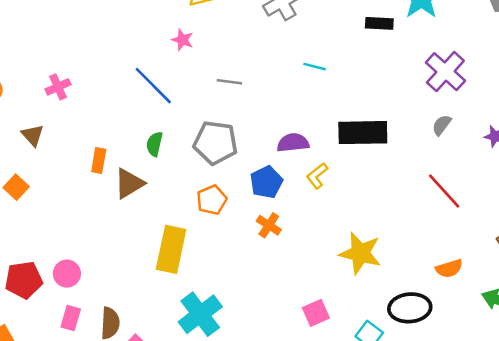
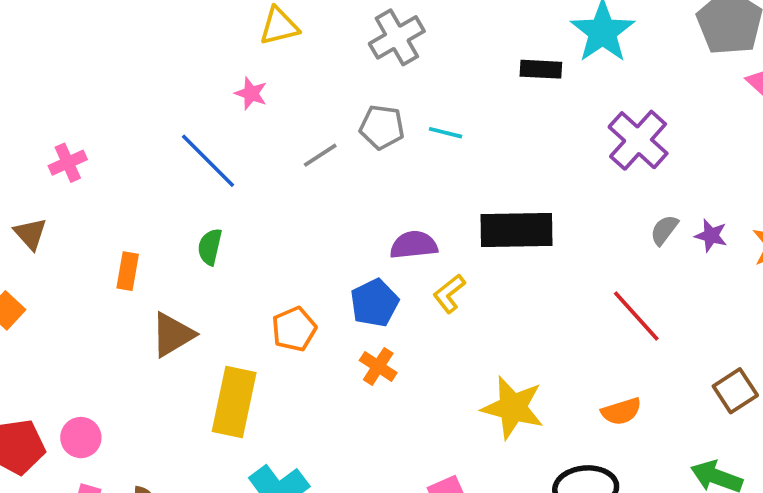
gray line: (229, 82) -> (320, 155), turned -40
gray semicircle: (442, 125) -> (664, 230), moved
gray pentagon: (215, 143) -> (382, 127), moved, size x0.7
brown triangle: (129, 183) -> (172, 335), moved
orange semicircle: (449, 268) -> (621, 411), moved

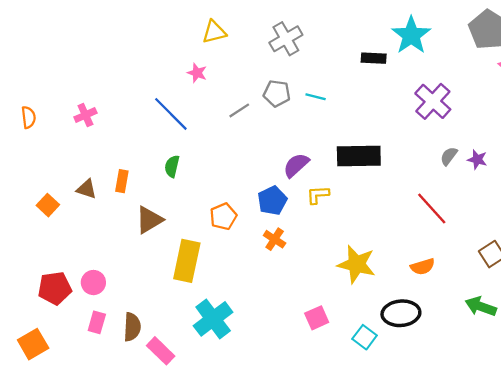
brown triangle: (30, 234) -> (87, 189), moved, turned -30
purple semicircle: (414, 245) -> (296, 165), turned -36
yellow L-shape: (449, 294) -> (318, 195), turned 35

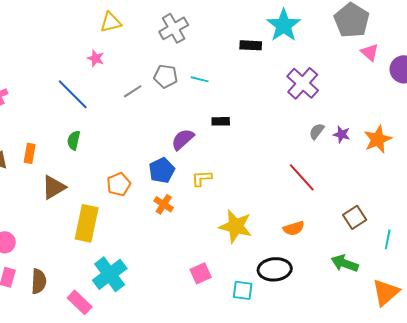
black rectangle: (359, 156) -> (221, 121), moved, size x0.5
yellow L-shape: (318, 195) -> (202, 178), moved
cyan square: (365, 337) -> (243, 290), turned -30
pink rectangle: (161, 351) -> (80, 302), moved

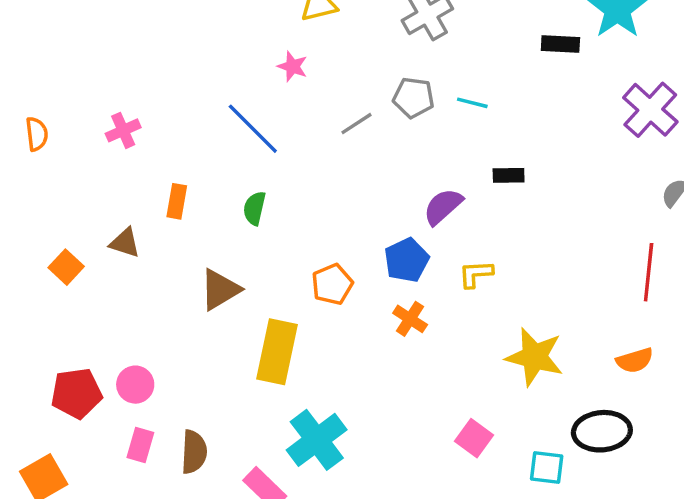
orange rectangle: (30, 153) -> (177, 201), moved
red line: (302, 177) -> (649, 272), turned 48
pink square: (201, 273) -> (474, 438), turned -30

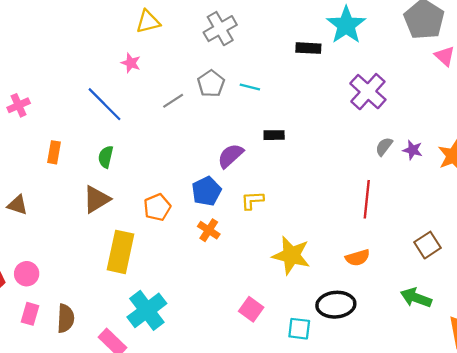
gray pentagon: (414, 98) -> (211, 84), turned 30
brown triangle: (125, 243) -> (17, 205), moved
brown triangle: (220, 289) -> (96, 199), moved

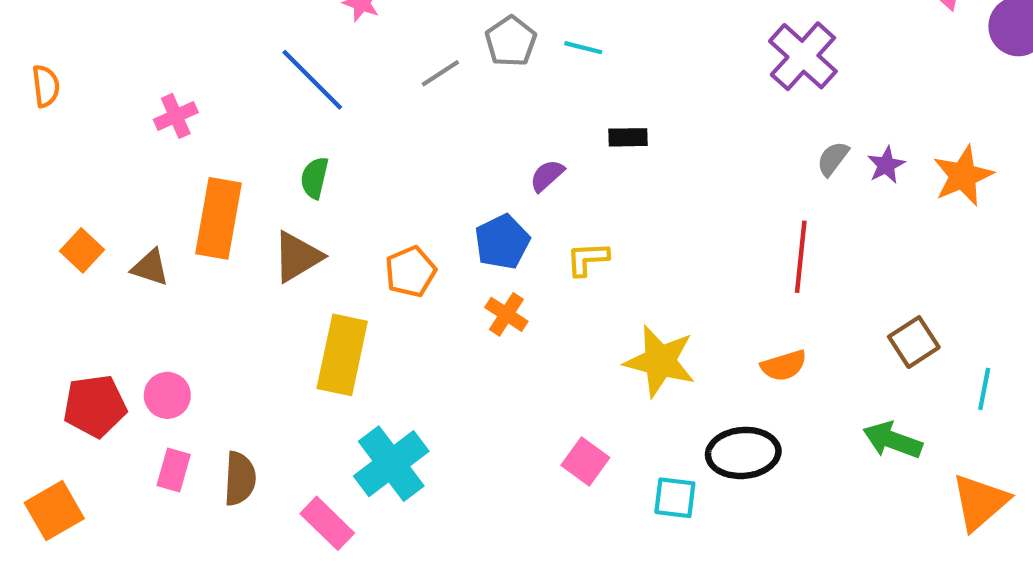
pink cross: (19, 105) -> (176, 116), moved
purple star: (413, 150) -> (886, 165), turned 30
orange rectangle: (54, 152) -> (218, 218), moved, size x1.8
purple semicircle: (230, 156) -> (547, 176), size x0.7

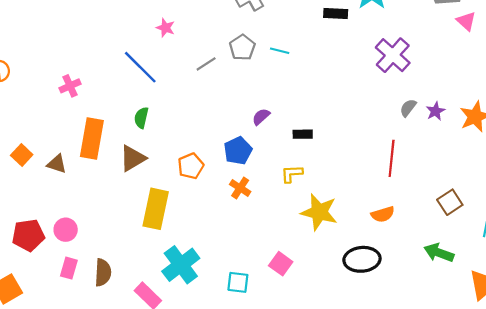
black rectangle: (628, 137) -> (303, 134), moved
yellow L-shape: (587, 259) -> (292, 174), moved
cyan square: (675, 498) -> (238, 282), moved

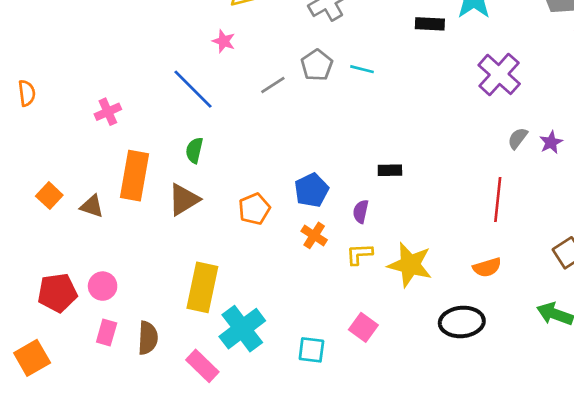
purple semicircle: (261, 117) -> (361, 212), moved, turned -36
yellow L-shape: (292, 174) -> (359, 254), moved
yellow rectangle: (156, 209) -> (202, 287), moved

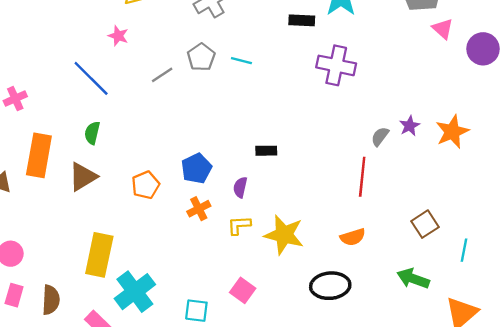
purple cross: (499, 74) -> (336, 65), moved, turned -30
gray semicircle: (518, 138) -> (380, 136), moved
orange cross: (314, 235) -> (199, 209), turned 30

